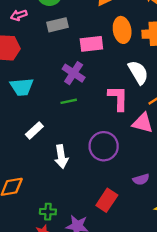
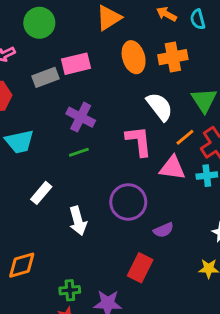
gray rectangle: (57, 25) -> (46, 77), moved
pink rectangle: (91, 44) -> (76, 64), moved
purple semicircle: (141, 179) -> (163, 230), moved

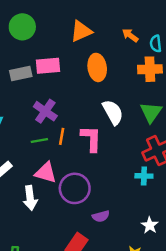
orange cross: (173, 57) -> (150, 69), moved
orange line: (185, 137) -> (62, 136), moved, turned -49
pink triangle: (172, 168) -> (46, 173), moved

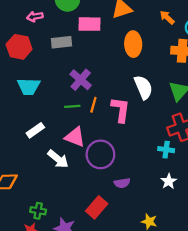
pink rectangle: (48, 66) -> (90, 24), moved
white arrow: (30, 198) -> (58, 159), turned -50
white star: (150, 225) -> (169, 181), moved

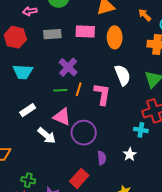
pink rectangle: (90, 24) -> (85, 31), moved
white star: (169, 181) -> (130, 154), moved
purple semicircle: (122, 183) -> (102, 158), turned -88

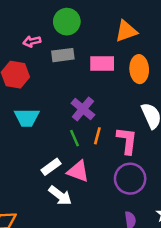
gray rectangle: (52, 34) -> (63, 55), moved
green line: (60, 90) -> (74, 138), turned 72
white rectangle: (28, 110) -> (51, 167), moved
purple circle: (84, 133) -> (130, 179), moved

